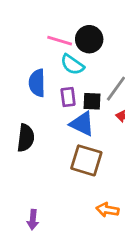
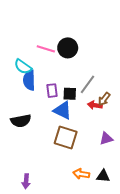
cyan semicircle: (72, 65) -> (23, 67), moved
black semicircle: (26, 138) -> (21, 121), turned 72

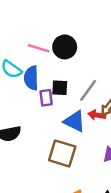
blue semicircle: (29, 80) -> (31, 78), moved
black square: (70, 94) -> (60, 88), moved
blue triangle: (62, 110) -> (75, 121), moved

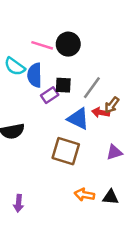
purple rectangle: (46, 98) -> (50, 95), turned 63

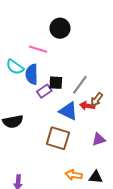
black circle: (68, 44) -> (60, 28), moved

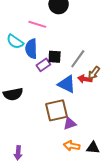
brown square: (58, 138) -> (57, 110), turned -30
purple triangle: (99, 139) -> (70, 124), moved

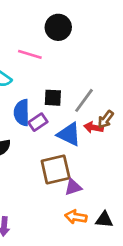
blue semicircle: (31, 49) -> (22, 113), moved
purple rectangle: (43, 65) -> (38, 122), moved

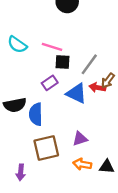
pink line: (30, 54) -> (52, 47), moved
blue semicircle: (22, 113) -> (36, 114), moved
brown square: (56, 170) -> (46, 148), moved

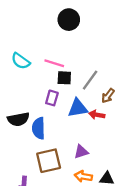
purple rectangle: (50, 83) -> (52, 98), turned -40
red arrow: (97, 88) -> (97, 115), moved
blue triangle: (76, 93) -> (78, 108), turned -35

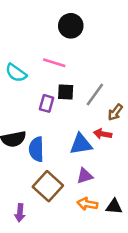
pink line: (54, 63) -> (54, 63), moved
purple rectangle: (52, 98) -> (47, 103), moved
blue triangle: (78, 108) -> (81, 144), moved
brown square: (49, 161) -> (48, 186), turned -35

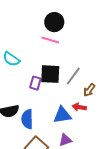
pink line: (54, 63) -> (50, 40), moved
black square: (66, 92) -> (50, 74), size x1.5

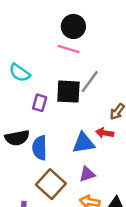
gray line: (73, 76) -> (90, 82), moved
purple rectangle: (35, 83) -> (40, 103), moved

